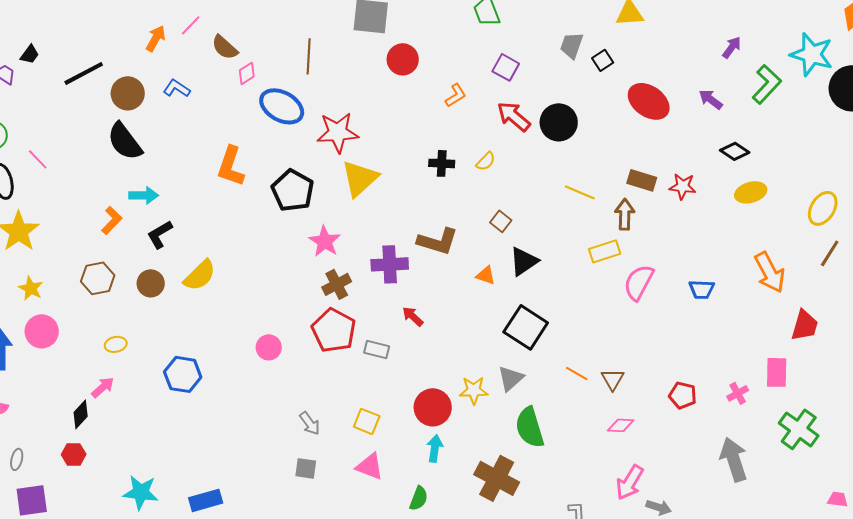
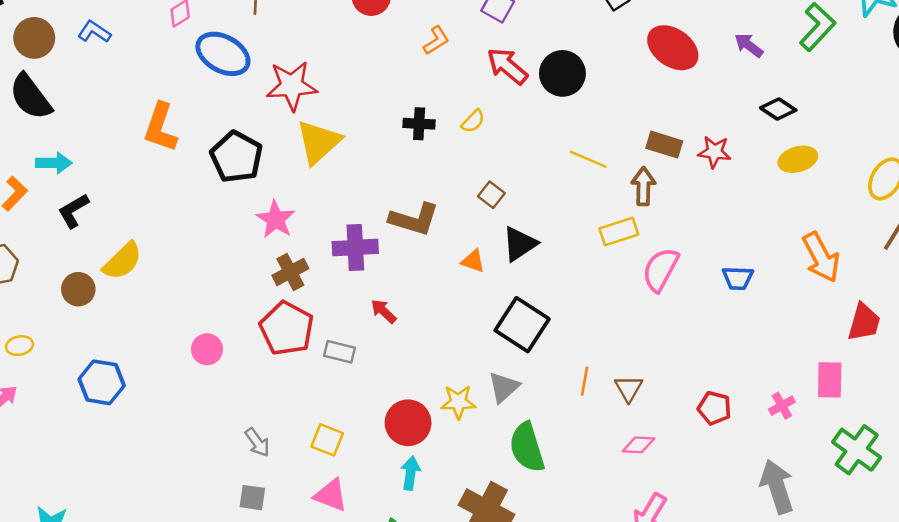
brown circle: (151, 283) -> (78, 289), moved
orange line: (577, 373) -> (585, 381), turned 70

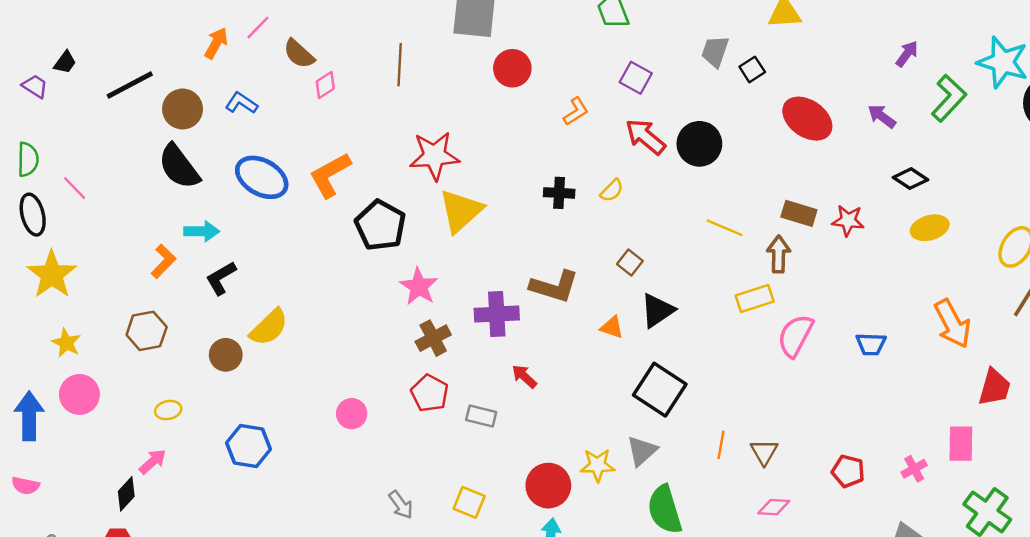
blue ellipse: (223, 54) -> (262, 177), moved
orange L-shape: (160, 127) -> (330, 175), moved, turned 42
red pentagon: (287, 328) -> (430, 393), size x0.7

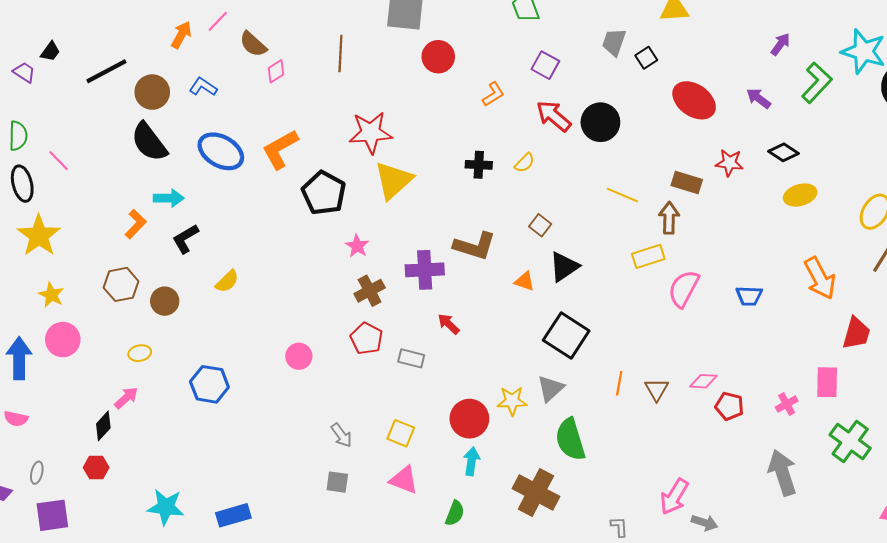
red star: (848, 221) -> (729, 163), moved
pink star: (419, 286) -> (357, 246), size x0.7
yellow semicircle: (269, 327) -> (227, 281), size x0.7
brown circle: (226, 355) -> (165, 301), moved
pink diamond: (774, 507) -> (703, 381), moved

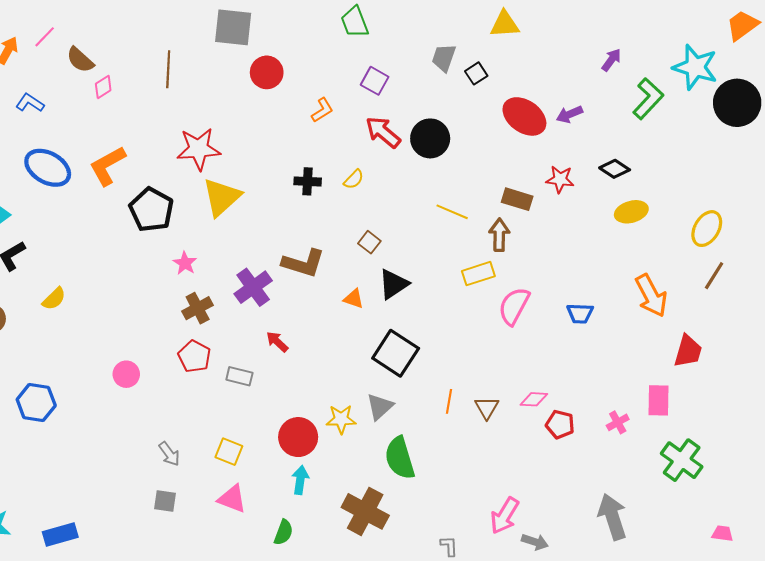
purple arrow: (759, 98) -> (570, 114), moved, turned -60
purple cross: (425, 270) -> (253, 287), turned -33
gray arrow: (782, 473) -> (612, 517), moved

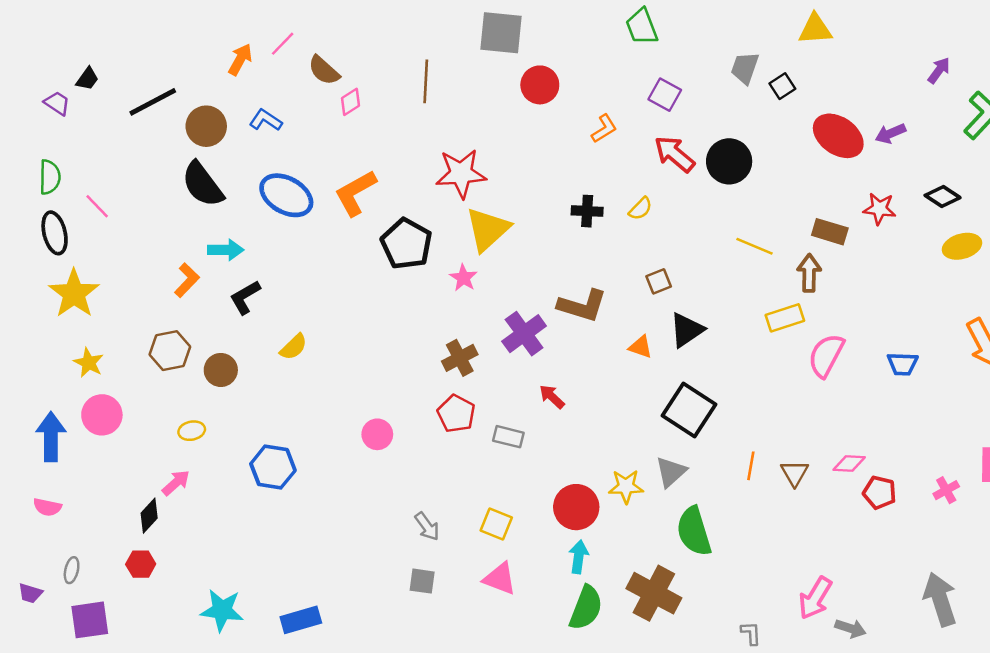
brown square: (369, 242) -> (659, 281), turned 30
pink star: (185, 263) -> (463, 278), moved
green semicircle: (283, 532) -> (586, 608), moved, size x1.5

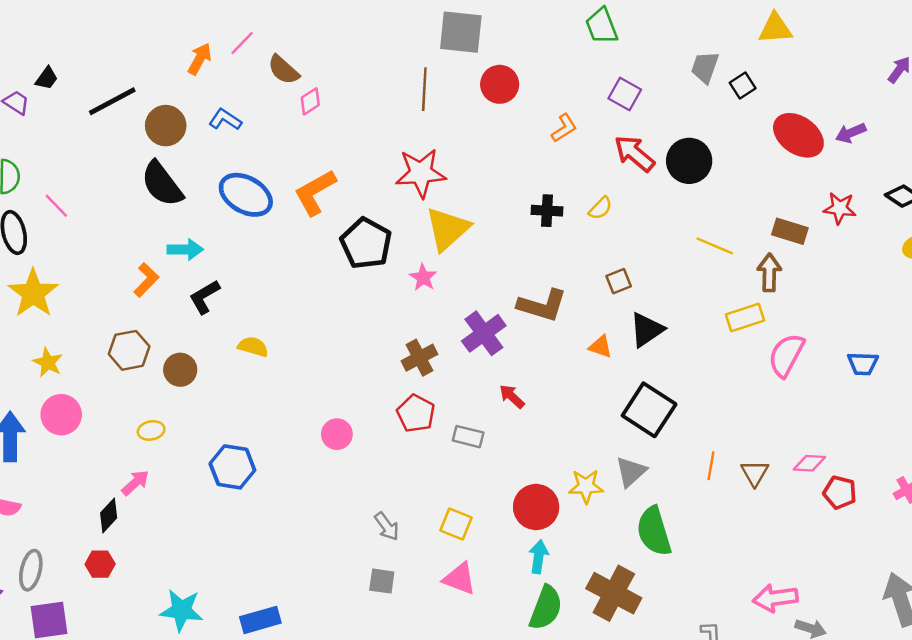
brown line: (426, 81) -> (424, 89), moved
yellow semicircle: (294, 347) -> (253, 347), turned -120
gray ellipse: (72, 570) -> (31, 570), size x1.5
pink arrow: (815, 598) -> (775, 598), turned 51

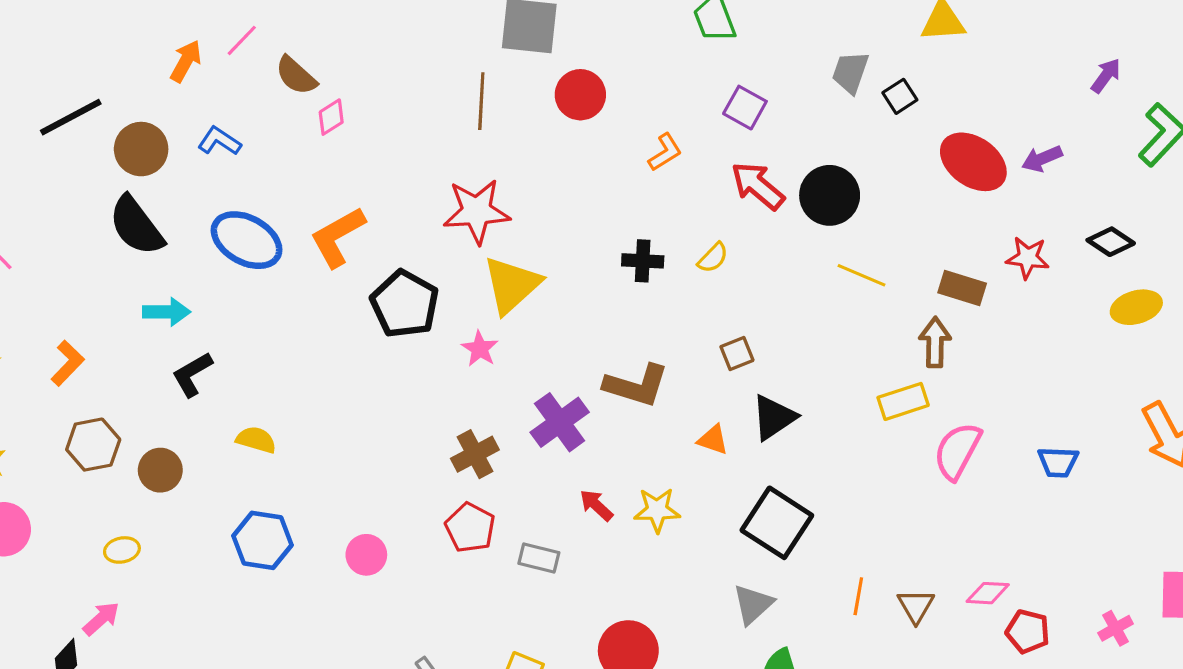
yellow line: (715, 246) -> (862, 275), moved
orange L-shape: (146, 280) -> (68, 363), moved
blue hexagon: (232, 467) -> (262, 540), moved
yellow star: (586, 486) -> (657, 510), moved

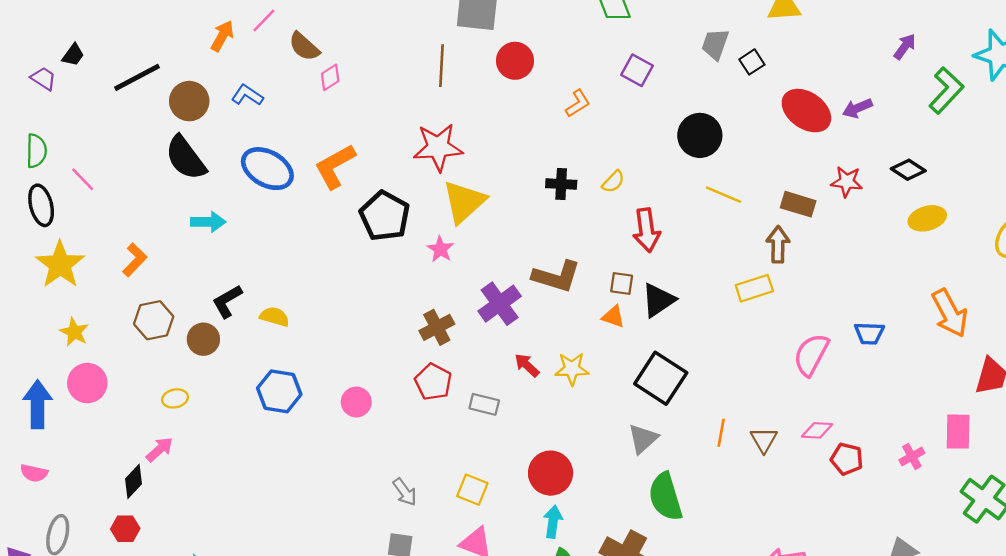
red arrow: (758, 186) -> (646, 230), moved, turned -138
brown square: (737, 354) -> (622, 284), moved, turned 30
black L-shape: (192, 374) -> (227, 301), moved
pink semicircle: (957, 451) -> (811, 355), moved

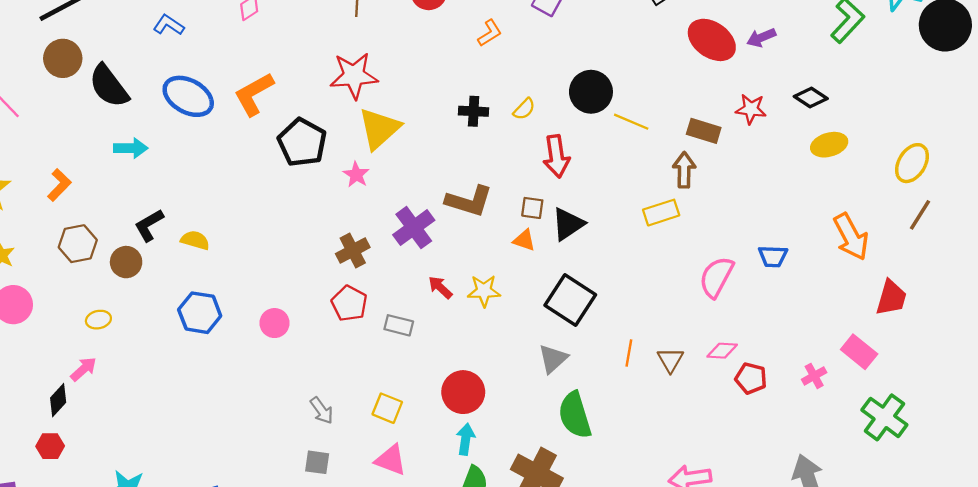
brown circle: (189, 101) -> (63, 58), moved
black circle: (700, 135) -> (591, 92), moved
pink rectangle: (958, 432) -> (859, 352), turned -52

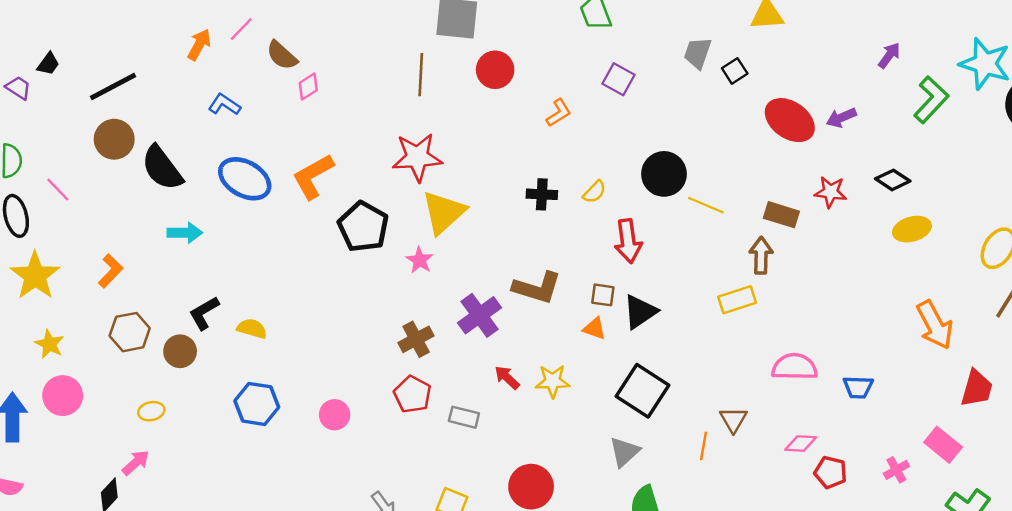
blue trapezoid: (773, 256) -> (858, 387), moved
pink semicircle: (716, 277) -> (795, 367), turned 63
brown triangle: (670, 360) -> (733, 420), moved

